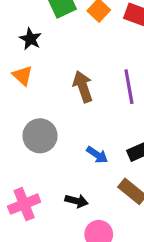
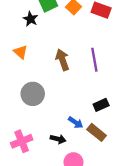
black star: (30, 39) -> (30, 19), moved
blue arrow: (97, 155) -> (76, 123), moved

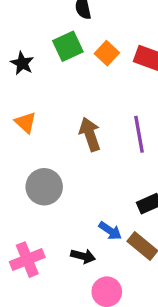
black star: (30, 19) -> (22, 63), moved

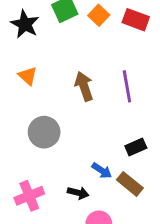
black star: (22, 63) -> (25, 24), size x1.4

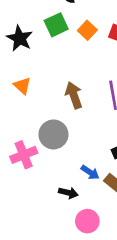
gray circle: (44, 132) -> (53, 134), moved
pink cross: (29, 196) -> (24, 155), moved

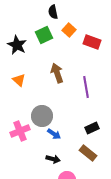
orange square: (87, 30) -> (69, 30), moved
brown arrow: (74, 95) -> (57, 73), moved
blue arrow: (90, 172) -> (54, 134), moved

